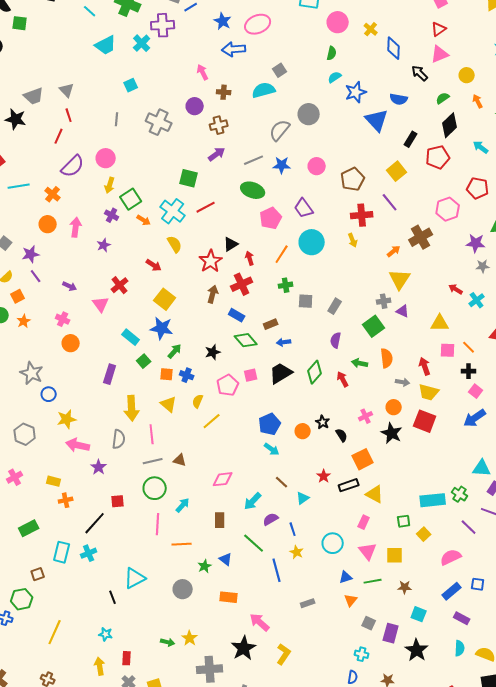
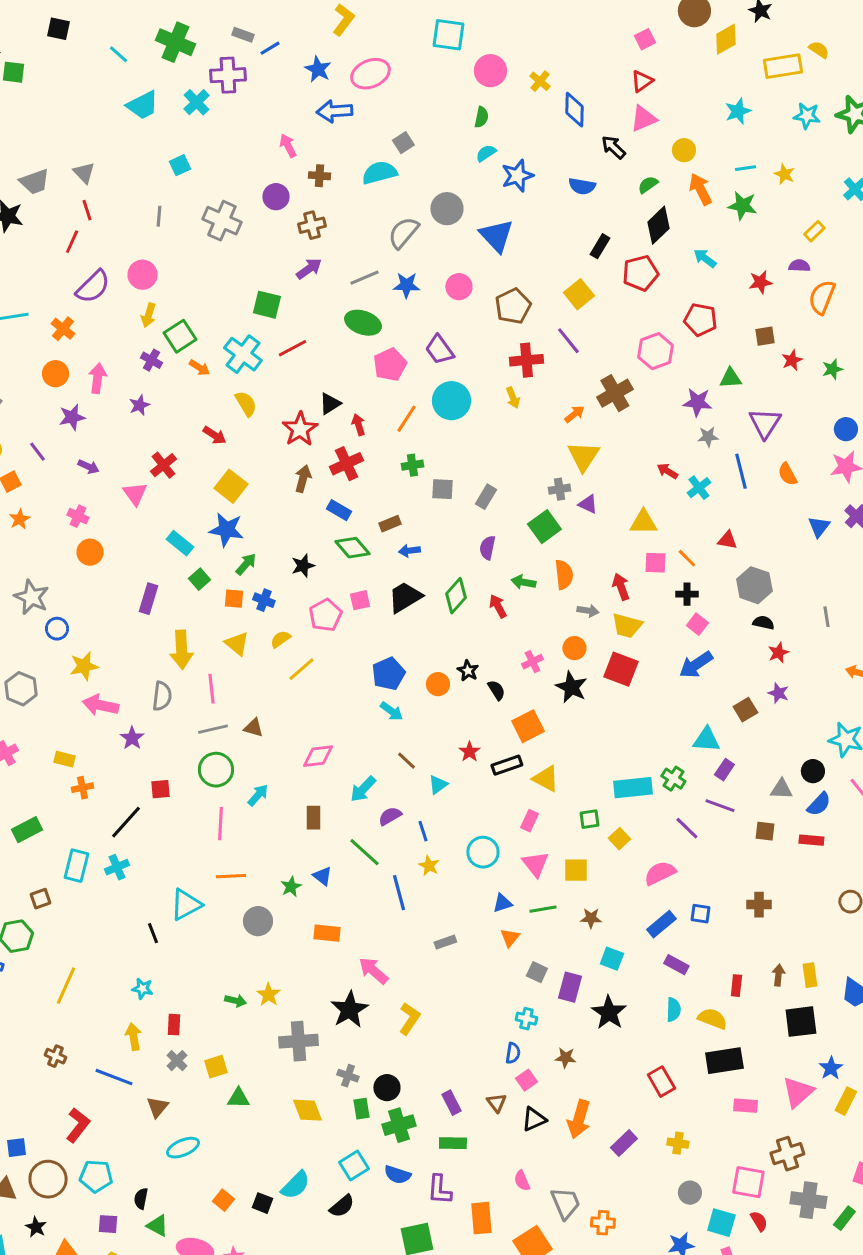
orange arrow: (478, 101) -> (700, 189), size x1.5
blue triangle: (377, 120) -> (496, 236), moved
purple star: (31, 254) -> (72, 417), moved
yellow semicircle: (198, 401) -> (280, 639), turned 32
orange line: (182, 544) -> (231, 876), moved

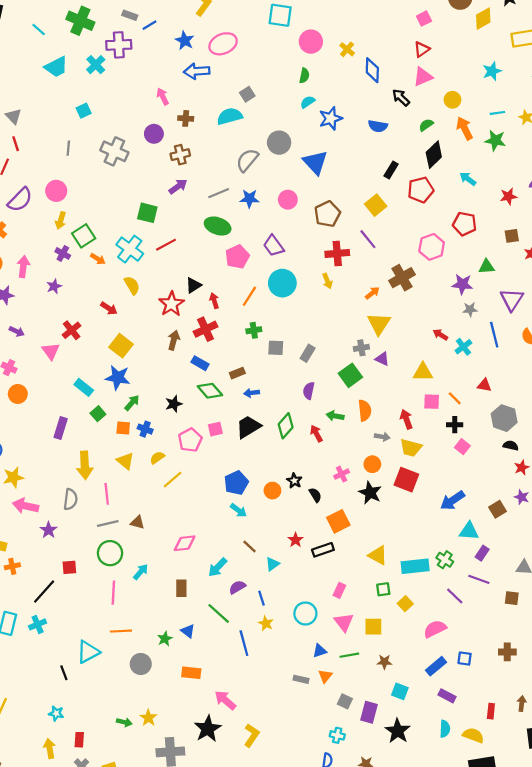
blue arrow: (696, 665) -> (452, 500), moved
yellow triangle: (546, 779) -> (378, 555), moved
gray rectangle: (445, 942) -> (301, 679), moved, turned 32

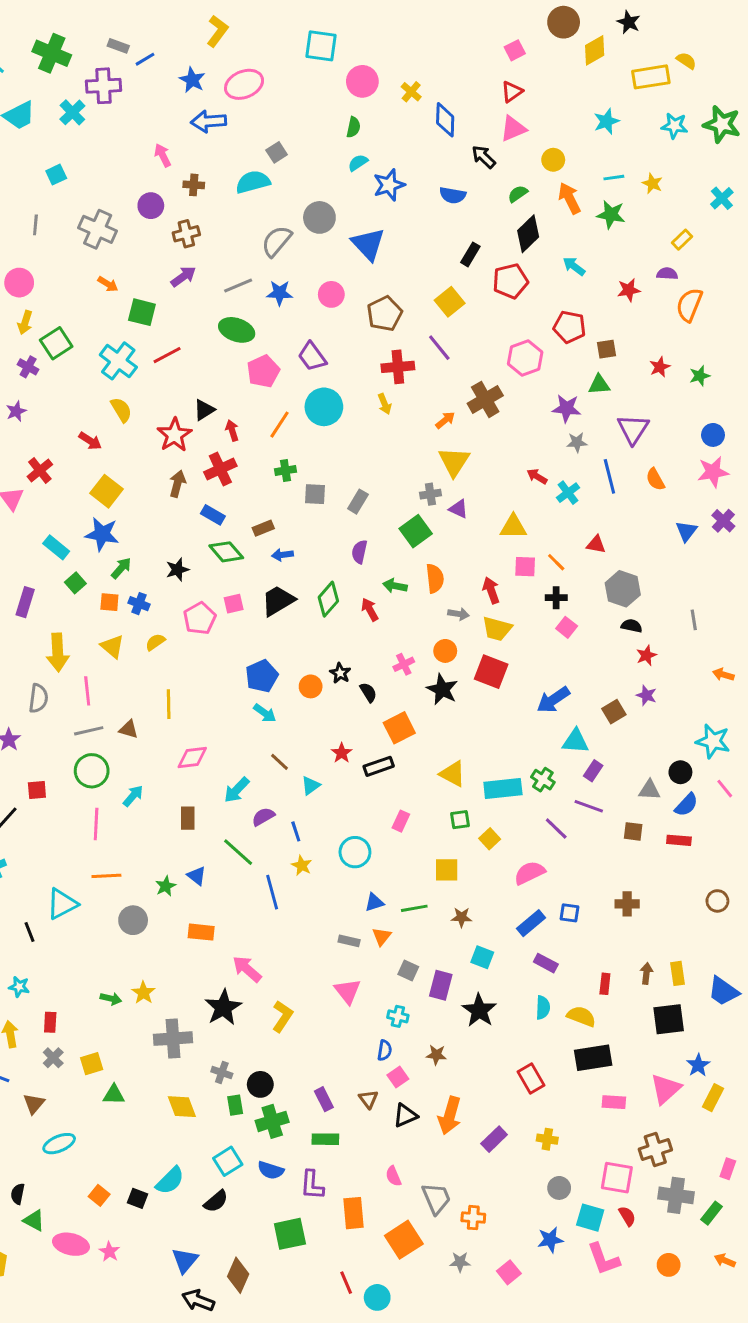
brown square: (512, 236) -> (606, 349), moved
orange arrow: (98, 259) -> (108, 284), moved
yellow line: (173, 480) -> (169, 704), moved, turned -50
pink triangle: (344, 622) -> (348, 991), moved

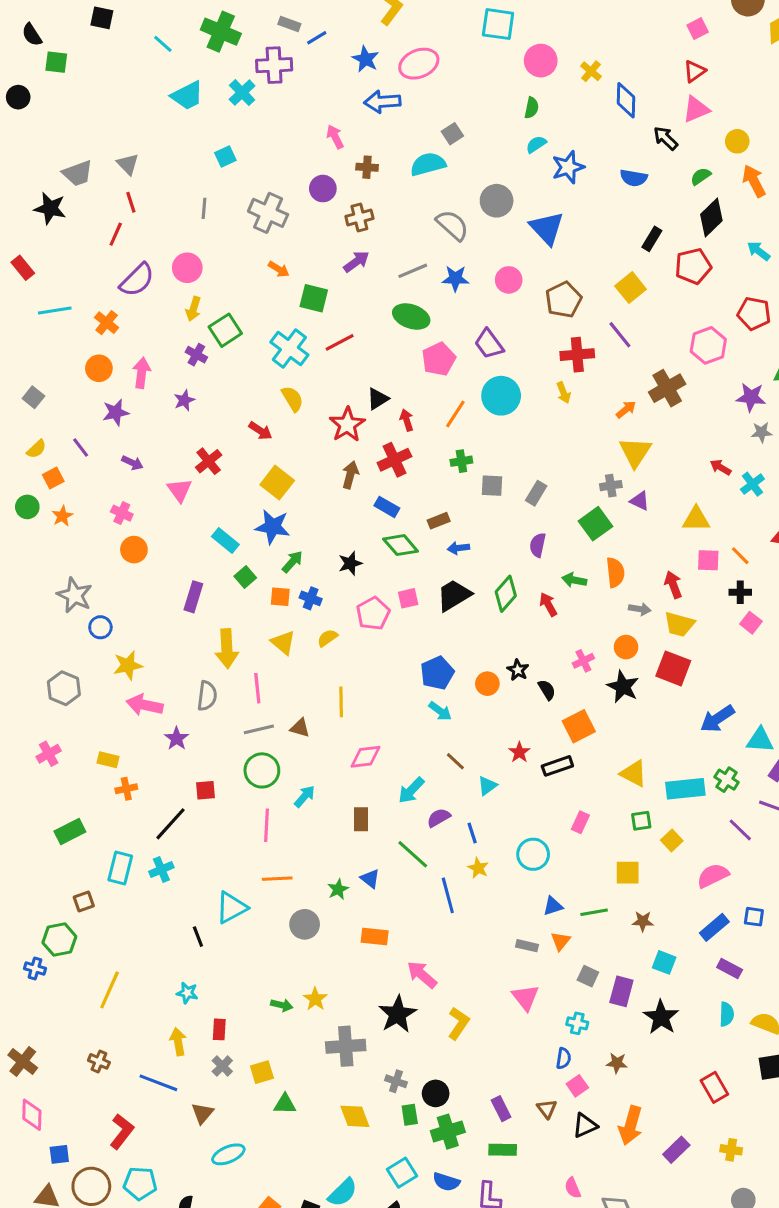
gray semicircle: (277, 241) -> (452, 225), turned 92
blue arrow: (553, 700) -> (717, 719), moved

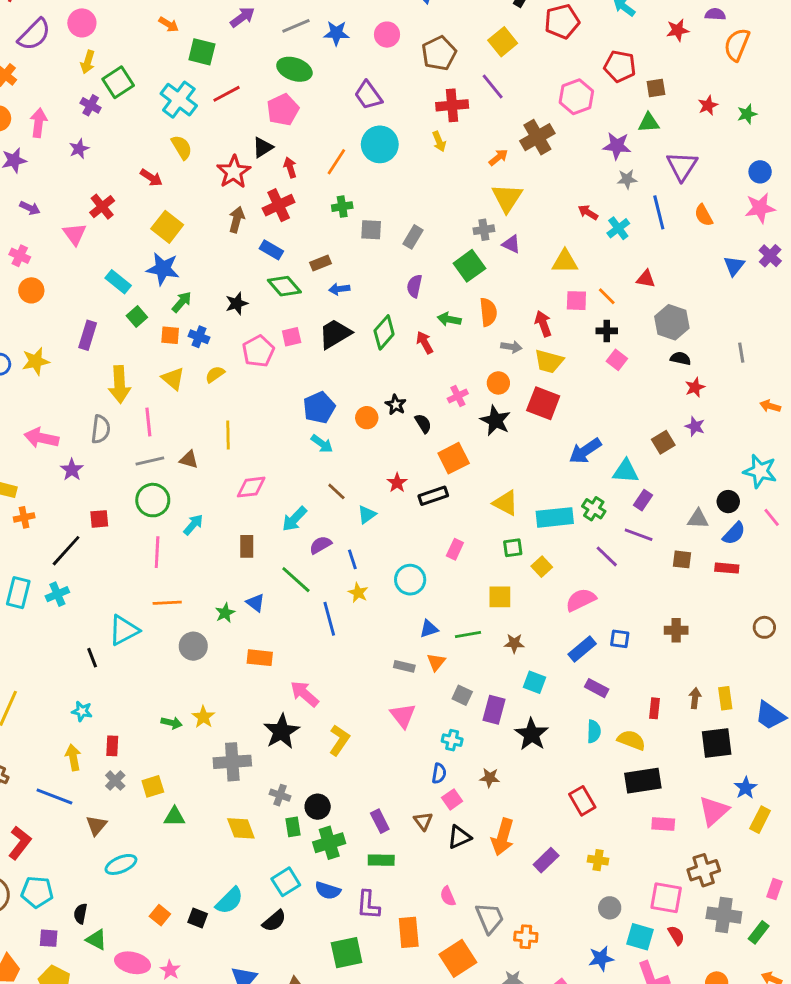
pink pentagon: (439, 359) -> (283, 110), moved
yellow star: (128, 665) -> (36, 361), moved

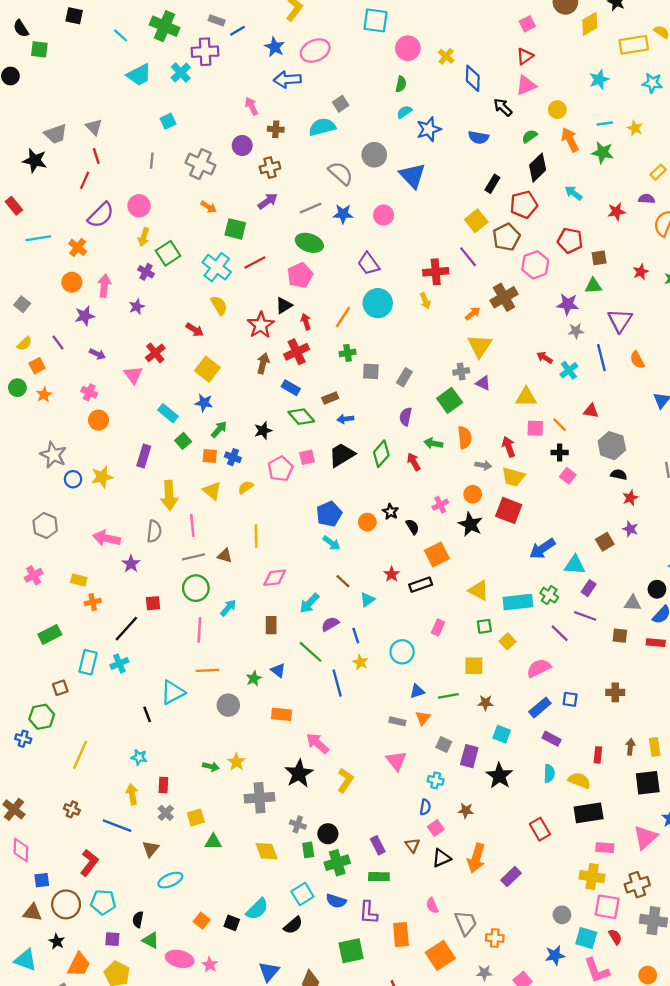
brown pentagon: (439, 53) -> (506, 237), moved
blue star: (163, 269) -> (204, 403), size x0.7
yellow cross: (598, 860) -> (592, 877), moved, size x1.5

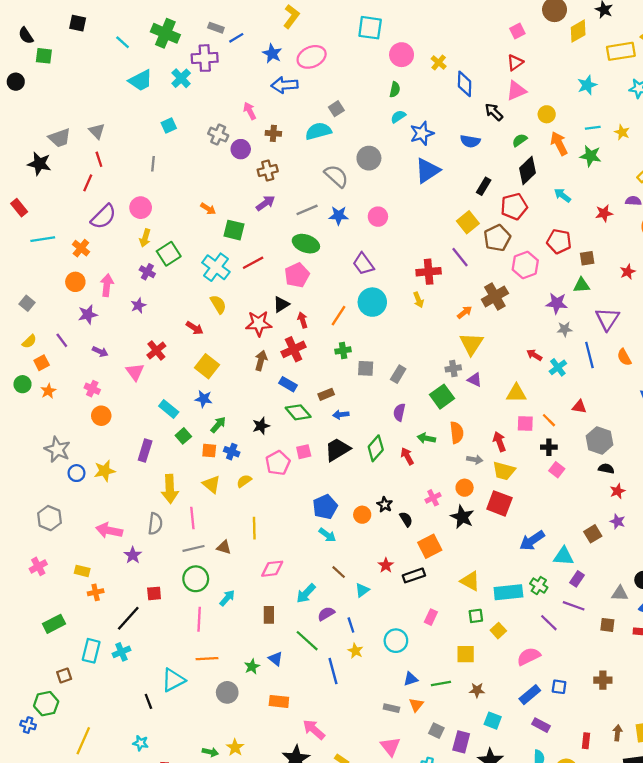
gray cross: (200, 164) -> (218, 135), moved, size x0.7
blue triangle: (412, 176) -> (427, 170), moved, turned 40
red star: (261, 325) -> (259, 323), turned 30

